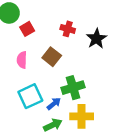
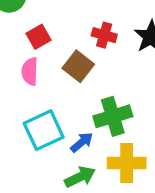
red square: (27, 29) -> (38, 37), moved
red cross: (68, 29) -> (104, 35), moved

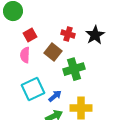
green cross: (113, 116) -> (74, 69), moved

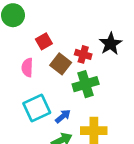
red cross: (68, 34) -> (83, 54), moved
red square: (30, 35) -> (44, 41), moved

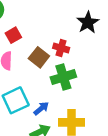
red square: (44, 41) -> (13, 35), moved
black star: (110, 44) -> (88, 22), moved

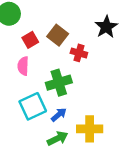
brown square: (39, 57) -> (58, 35), moved
green cross: (63, 77) -> (59, 83), moved

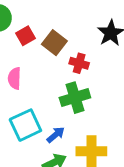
red square: (30, 40) -> (25, 36), moved
green cross: (59, 83) -> (75, 98), moved

